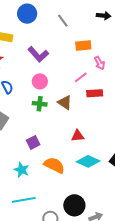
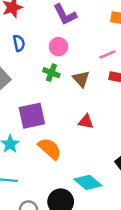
purple square: (33, 142) -> (32, 116), size x1.6
cyan diamond: (88, 161) -> (88, 182), moved

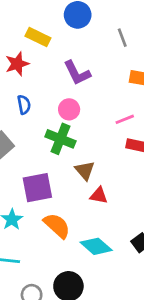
green cross: (51, 73) -> (60, 139), size x1.5
brown triangle: (81, 79) -> (85, 170), moved
cyan diamond: (88, 182) -> (96, 246), moved

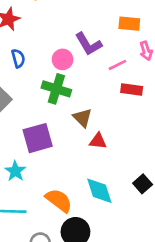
purple L-shape: (77, 73) -> (88, 44), moved
orange semicircle: (57, 226) -> (59, 200), moved
cyan diamond: (96, 246) -> (99, 191), turned 36

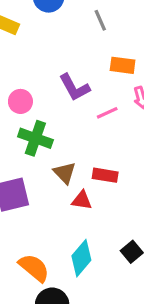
pink circle: (63, 59) -> (20, 101), moved
red rectangle: (132, 89) -> (105, 175), moved
cyan diamond: (99, 191) -> (81, 258), turned 56

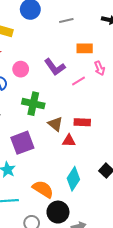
gray line: (100, 20) -> (66, 20), turned -72
pink circle: (20, 101) -> (21, 69), moved

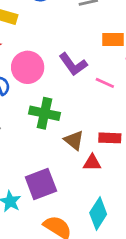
pink circle: (21, 69) -> (28, 67), size x1.5
pink line: (79, 81) -> (105, 83), turned 56
purple square: (22, 143) -> (41, 184), moved

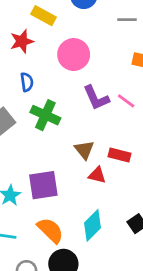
purple L-shape: (73, 64) -> (96, 98), moved
pink circle: (28, 67) -> (74, 55), moved
green cross: (44, 113) -> (45, 115), moved

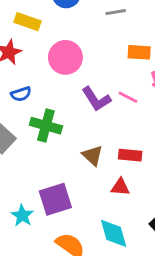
blue semicircle: (27, 82) -> (21, 94), turned 90
red triangle: (97, 175) -> (120, 187), moved
cyan diamond: (92, 225) -> (114, 233), turned -52

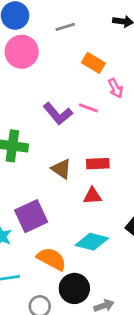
orange rectangle: (139, 52) -> (93, 63), turned 35
pink circle: (65, 57) -> (22, 52), moved
cyan diamond: (114, 233) -> (92, 242), turned -52

